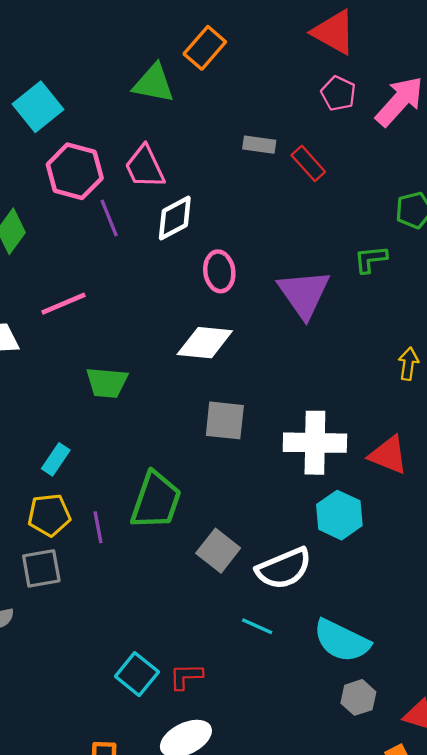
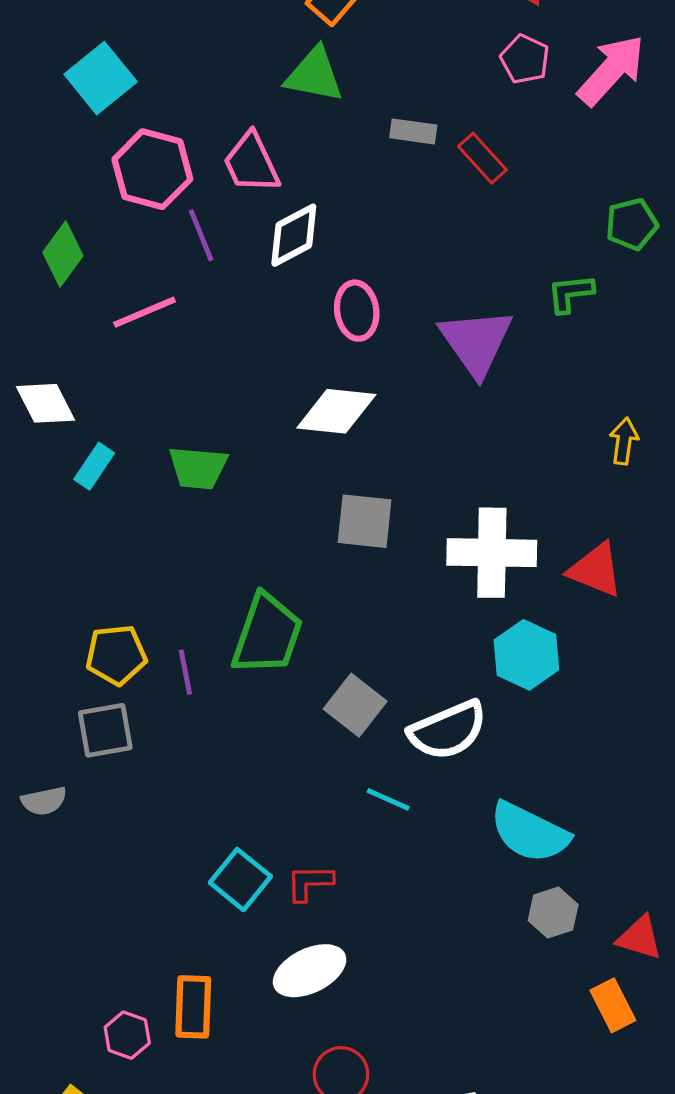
green triangle: (154, 83) -> (314, 75), moved
pink line: (64, 304) -> (145, 312), moved
cyan rectangle: (56, 459) -> (94, 466), moved
cyan line: (257, 626) -> (388, 799), moved

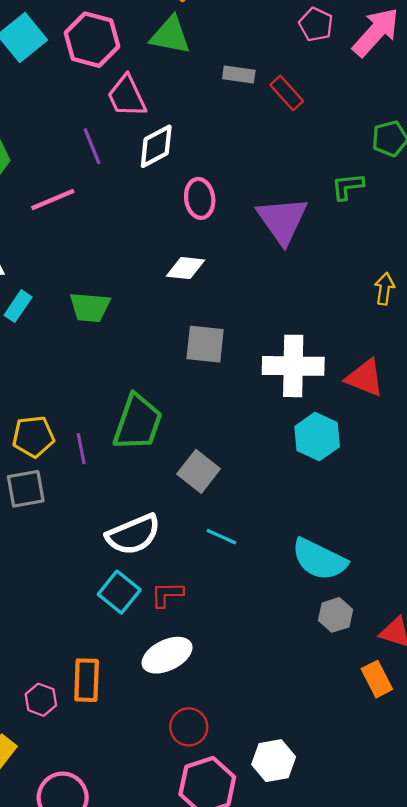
pink hexagon: (152, 169) -> (92, 40), moved
white diamond: (336, 411) -> (186, 268), size x0.7
white semicircle: (448, 730) -> (133, 534), moved

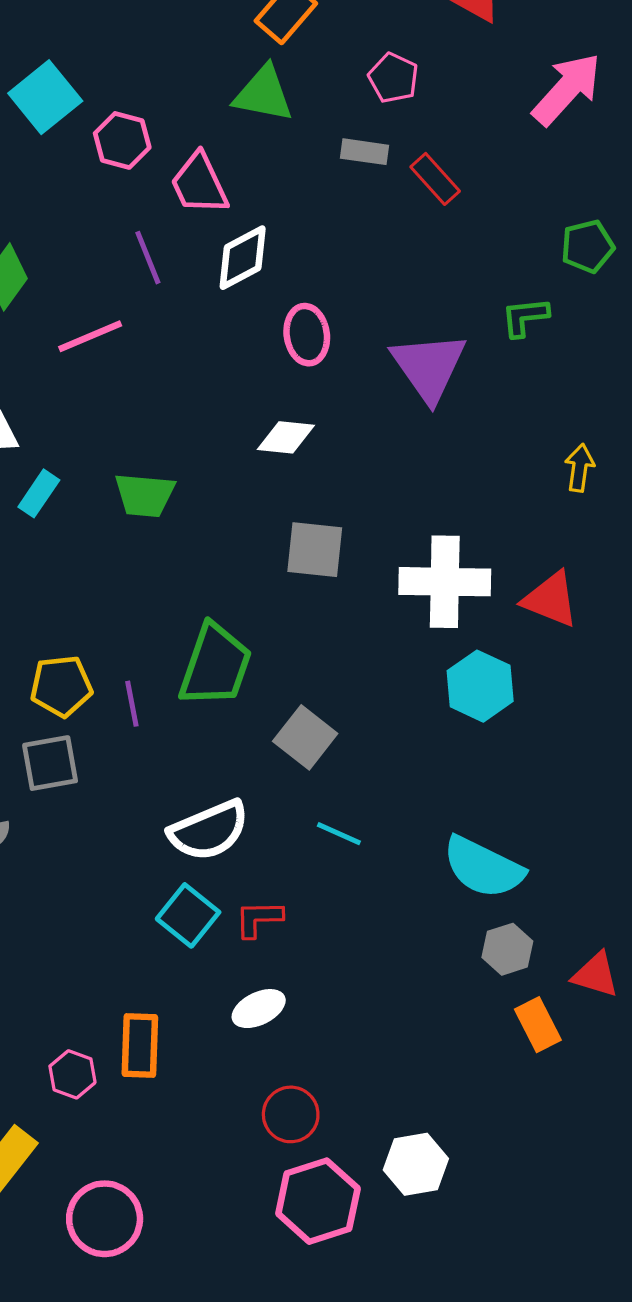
pink pentagon: (316, 24) -> (393, 78), moved
pink hexagon: (92, 40) -> (122, 140), moved, size x0.7
white ellipse: (167, 655) -> (259, 1009), size x0.7
orange rectangle: (377, 679) -> (538, 1025), moved

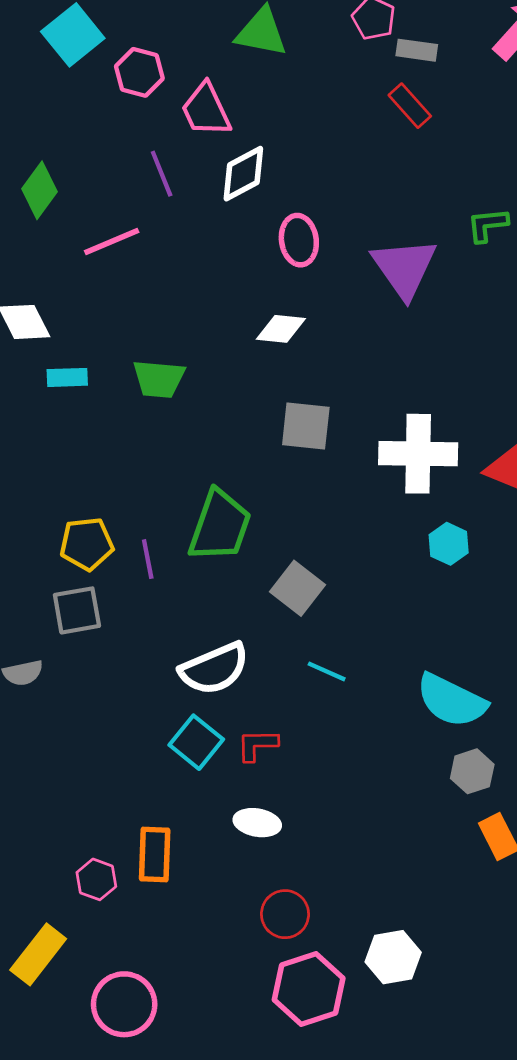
gray rectangle: (365, 152) -> (417, 50), moved
cyan rectangle: (39, 493) -> (67, 377), turned 54
cyan hexagon: (480, 686) -> (449, 544), size x0.7
white ellipse: (259, 1009) -> (257, 823), turned 36

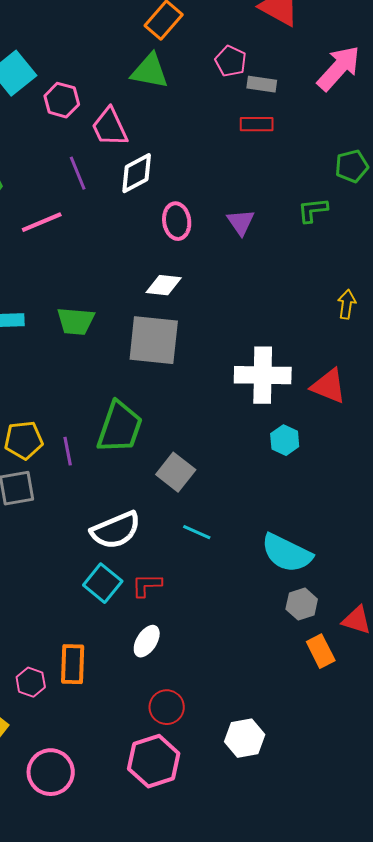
red rectangle: (410, 106) -> (257, 124), turned -48
purple triangle: (404, 268) -> (241, 222), moved, size x0.6
gray square: (306, 426) -> (154, 340), moved, size x1.4
white ellipse: (257, 823) -> (147, 641), turned -68
pink hexagon: (309, 989) -> (154, 761), moved

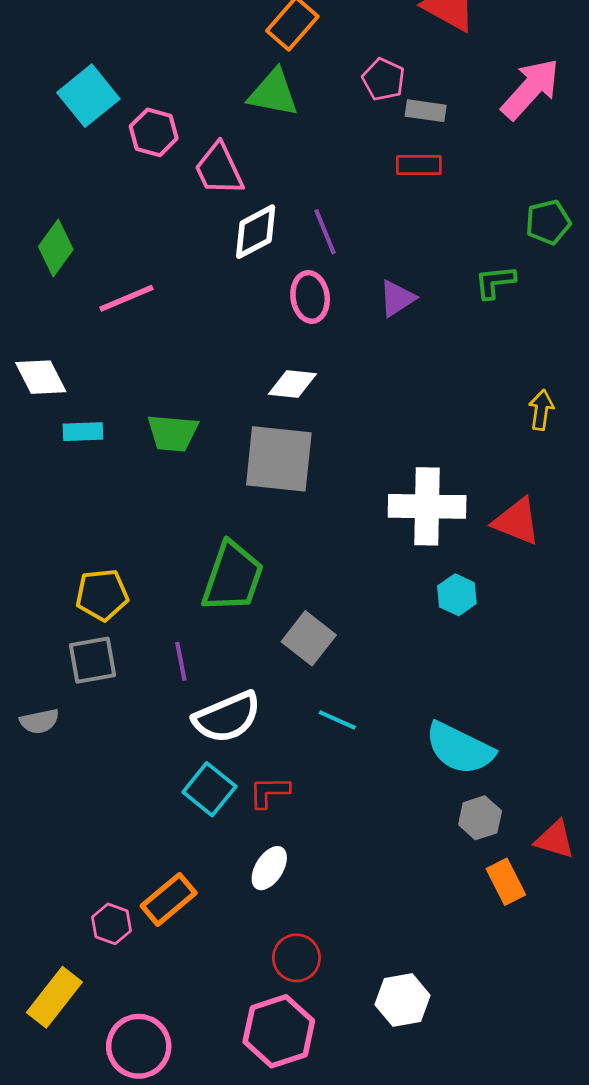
purple line: (78, 173) -> (325, 232), moved
purple triangle: (241, 222) -> (397, 298), turned 32
purple line: (68, 451) -> (181, 661), moved
orange rectangle: (73, 664) -> (169, 899), turned 48

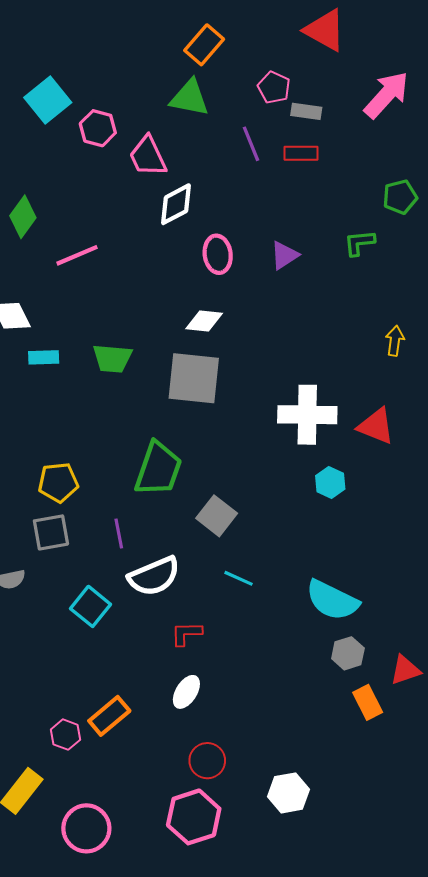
purple line: (325, 232) -> (251, 144), moved
cyan square: (209, 789) -> (91, 606), moved
red triangle: (555, 840) -> (405, 670), turned -36

